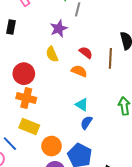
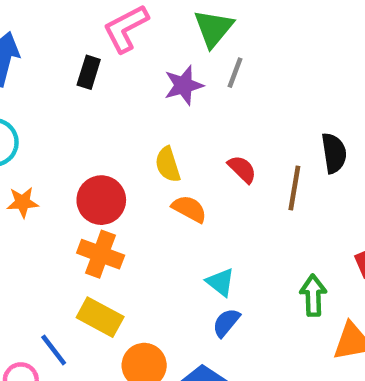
black rectangle: (11, 27) -> (89, 72), moved
purple star: (59, 29) -> (184, 85), moved
orange semicircle: (79, 71) -> (189, 209), moved

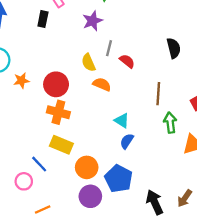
gray line: (235, 73) -> (109, 48), moved
brown line: (294, 188) -> (158, 94), moved
orange star: (23, 202) -> (21, 81), moved

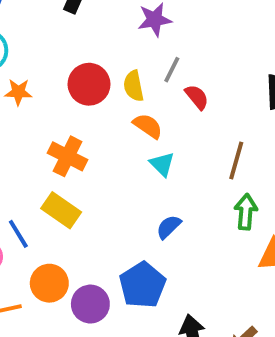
red circle: (56, 84) -> (89, 84), moved
cyan triangle: (122, 121) -> (162, 164), moved
orange circle: (87, 167) -> (49, 283), moved

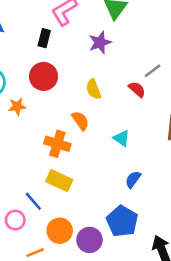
gray line: (172, 70) -> (153, 71), moved, turned 36
red circle: (89, 84) -> (44, 76), moved
orange semicircle: (148, 126) -> (80, 121), moved, turned 30

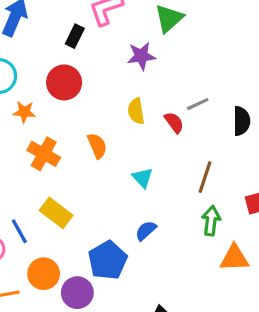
yellow semicircle: (93, 89) -> (136, 111), moved
orange cross: (57, 144) -> (44, 154), moved
blue pentagon: (122, 221) -> (108, 260), moved

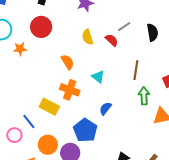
orange cross: (44, 154) -> (70, 90), moved

